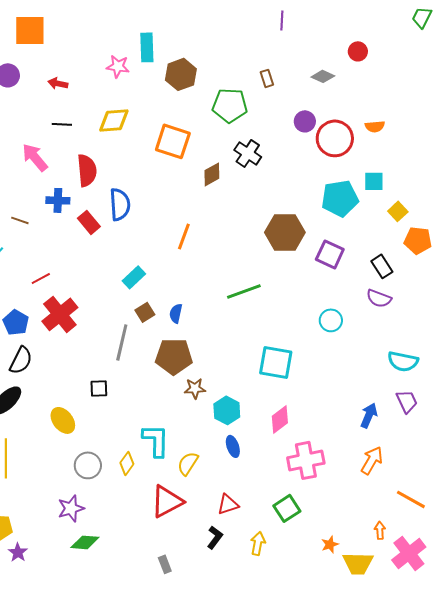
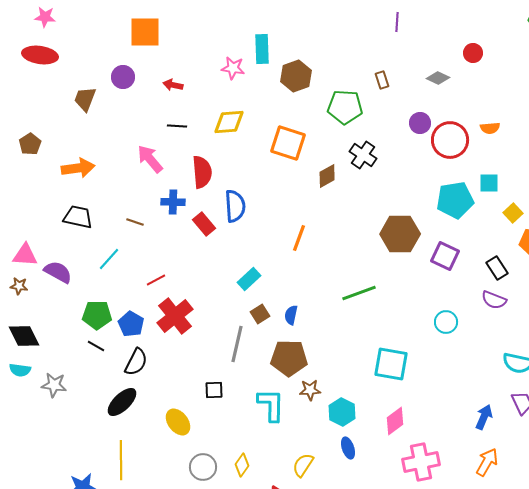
cyan L-shape: (156, 440) -> (271, 405), moved

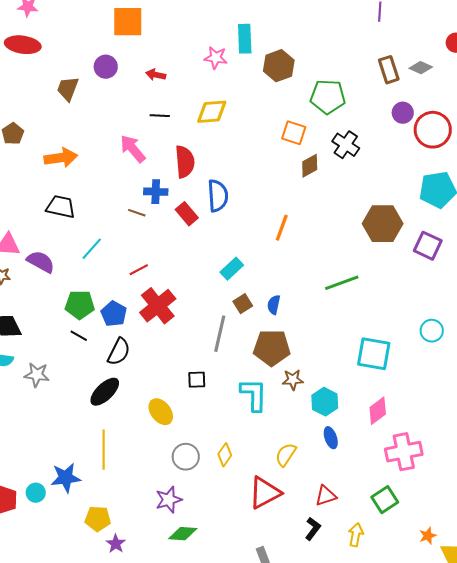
brown rectangle: (382, 80) -> (389, 70), moved, size x1.5
orange square: (288, 143) -> (294, 133), moved, size x0.7
brown line: (135, 222) -> (137, 213), moved
cyan circle: (446, 322) -> (432, 331), moved

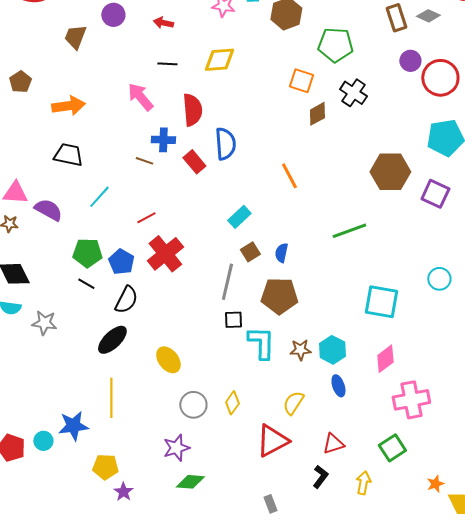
orange line: (282, 228) -> (289, 176), turned -48
black square: (197, 380) -> (233, 320), moved
brown star: (293, 380) -> (300, 350), moved

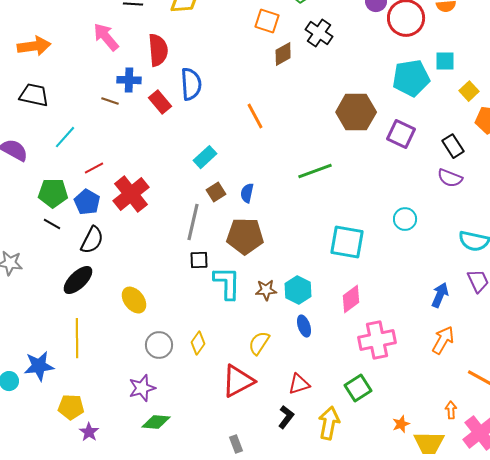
red line: (146, 218) -> (94, 168), moved
yellow arrow: (363, 483) -> (329, 423), size x1.4

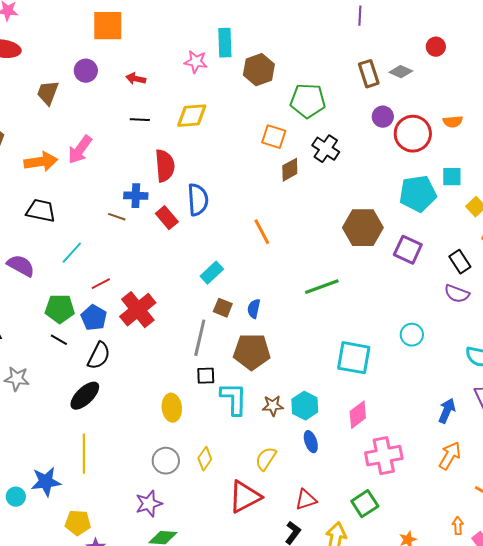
pink arrow: (106, 37) -> (80, 150), moved, turned -104
brown square: (216, 192) -> (223, 308), turned -36
yellow ellipse: (134, 300) -> (172, 408), moved, turned 32

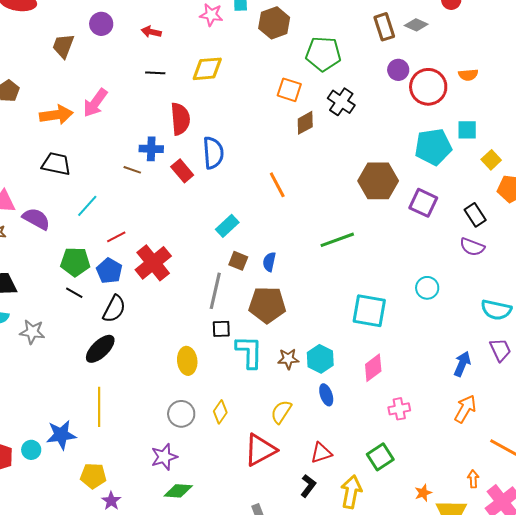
pink cross: (384, 456) -> (399, 409), size x0.6

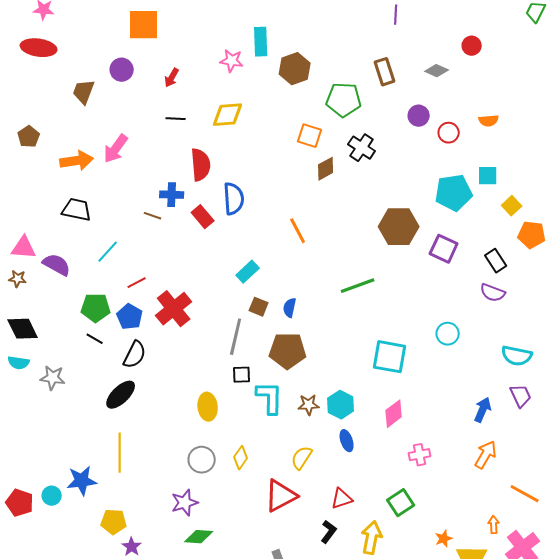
brown rectangle: (384, 27) -> (385, 72), moved
red arrow: (151, 32) -> (172, 78), turned -72
red circle: (428, 87) -> (449, 133), size x0.6

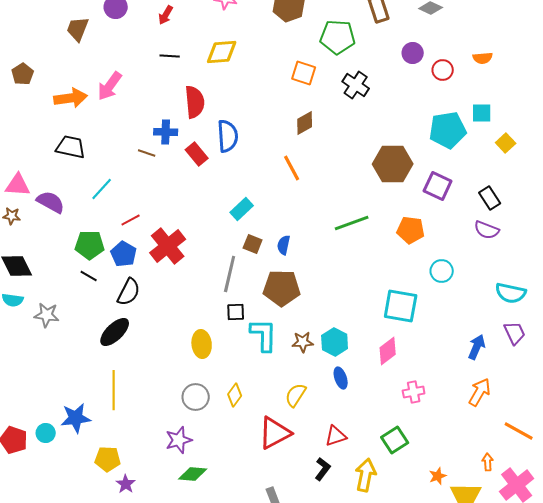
brown diamond: (326, 169) -> (305, 123), moved
orange pentagon: (532, 235) -> (411, 230), moved
cyan square: (390, 357) -> (401, 306), moved

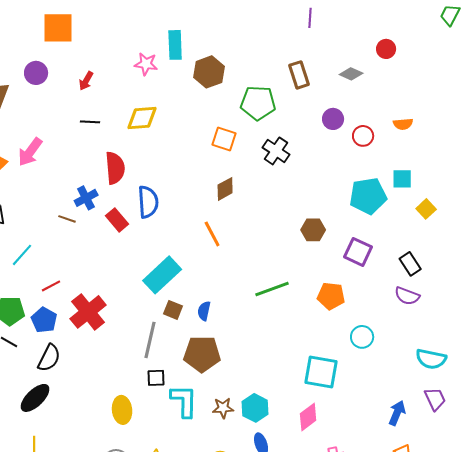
blue cross: (166, 132) -> (86, 198), turned -30
brown hexagon: (393, 164) -> (313, 230), size x0.6
cyan rectangle: (242, 209) -> (162, 275), size x1.6

